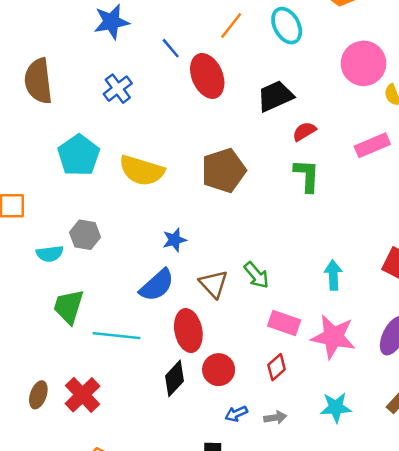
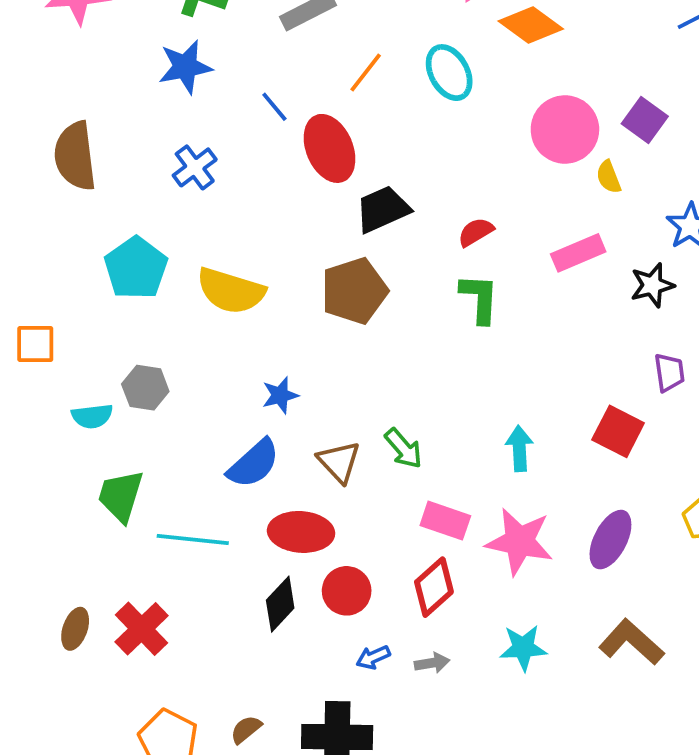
black trapezoid: (275, 96) -> (383, 209), moved
red ellipse: (188, 331) -> (301, 532), turned -75
red diamond: (277, 367) -> (434, 587), size x1.4

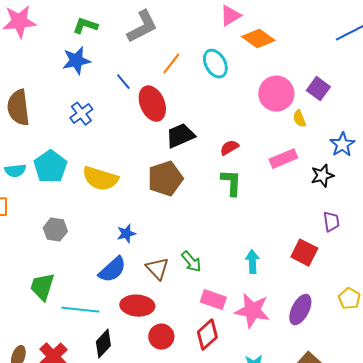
cyan semicircle: (92, 416) -> (15, 171), moved
black diamond: (280, 604) -> (103, 344), moved

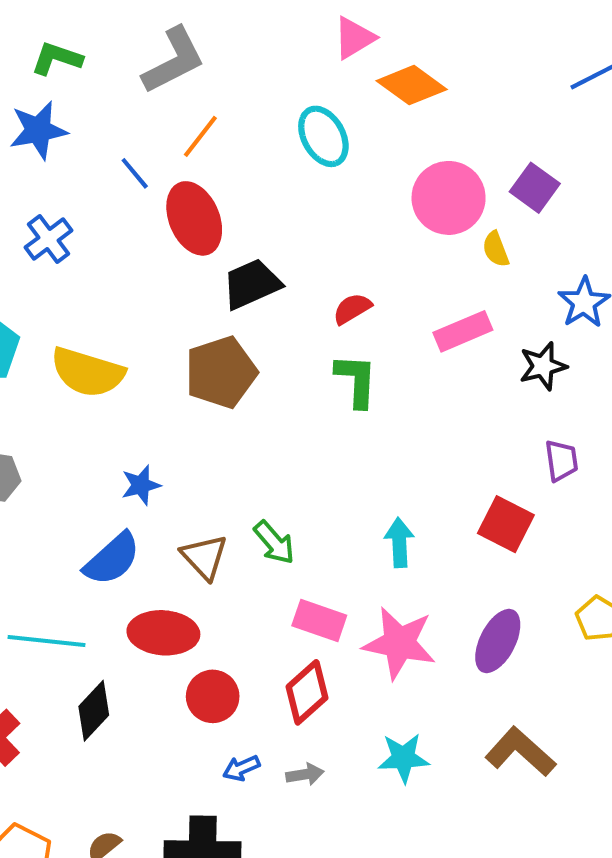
orange line: (171, 64) -> (200, 136), moved

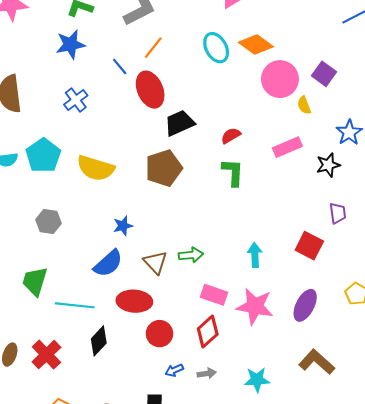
orange diamond: (412, 85) -> (256, 44), moved
green arrow: (274, 543) -> (191, 255), turned -55
cyan star: (403, 758) -> (257, 380), moved

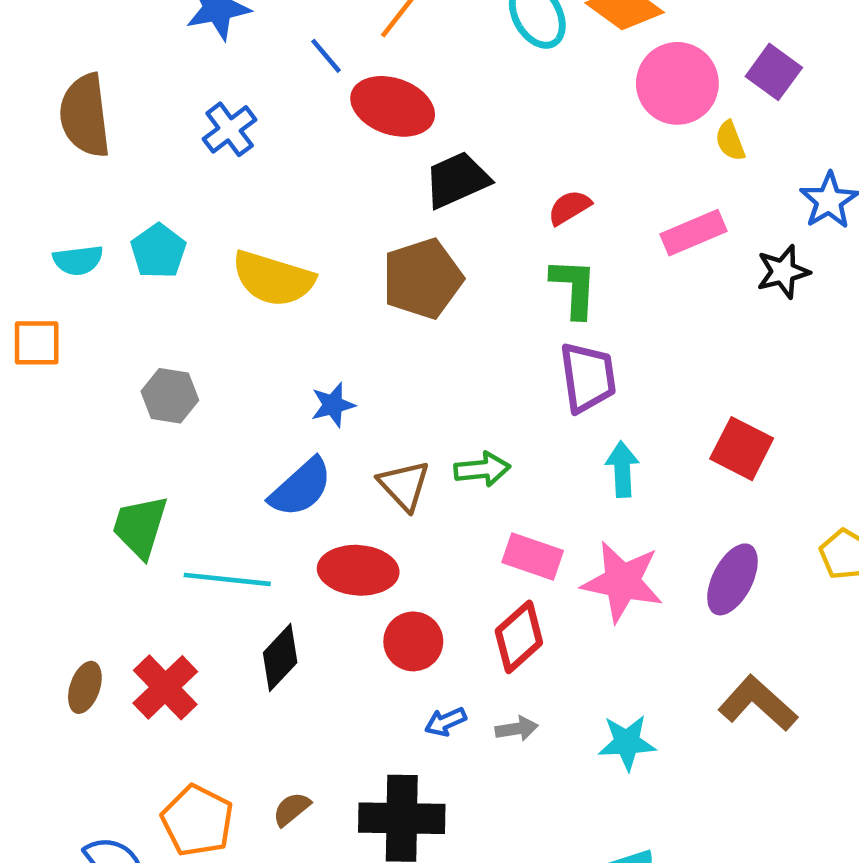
red ellipse: (150, 90) -> (393, 106), turned -48
cyan pentagon: (43, 156) -> (158, 251), size x0.7
purple trapezoid: (338, 213) -> (588, 377), moved, size x1.5

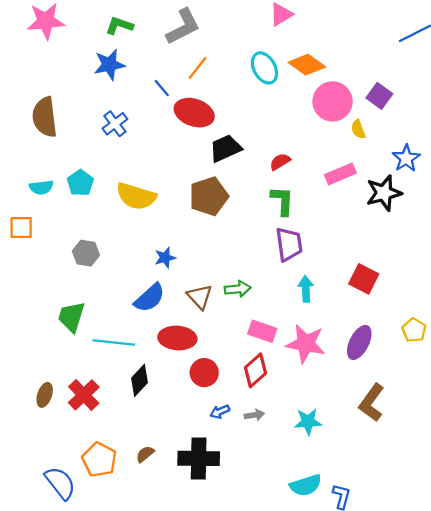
black star: (783, 272) -> (384, 193), size x1.4
brown L-shape: (758, 703) -> (372, 403), turned -96

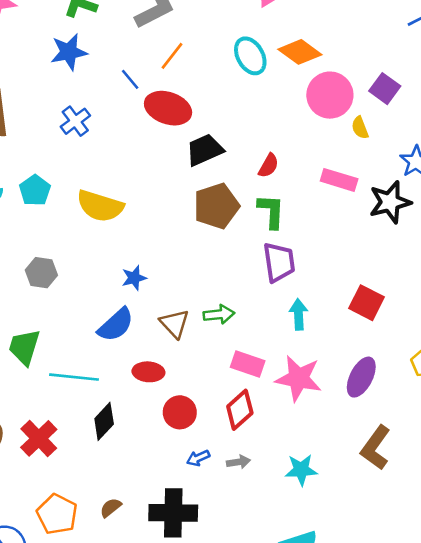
red semicircle: (280, 162) -> (269, 166), turned 150
pink rectangle: (340, 174) -> (339, 180), turned 40
brown pentagon: (209, 196) -> (216, 206), moved
red ellipse: (177, 338) -> (148, 372), size x0.7

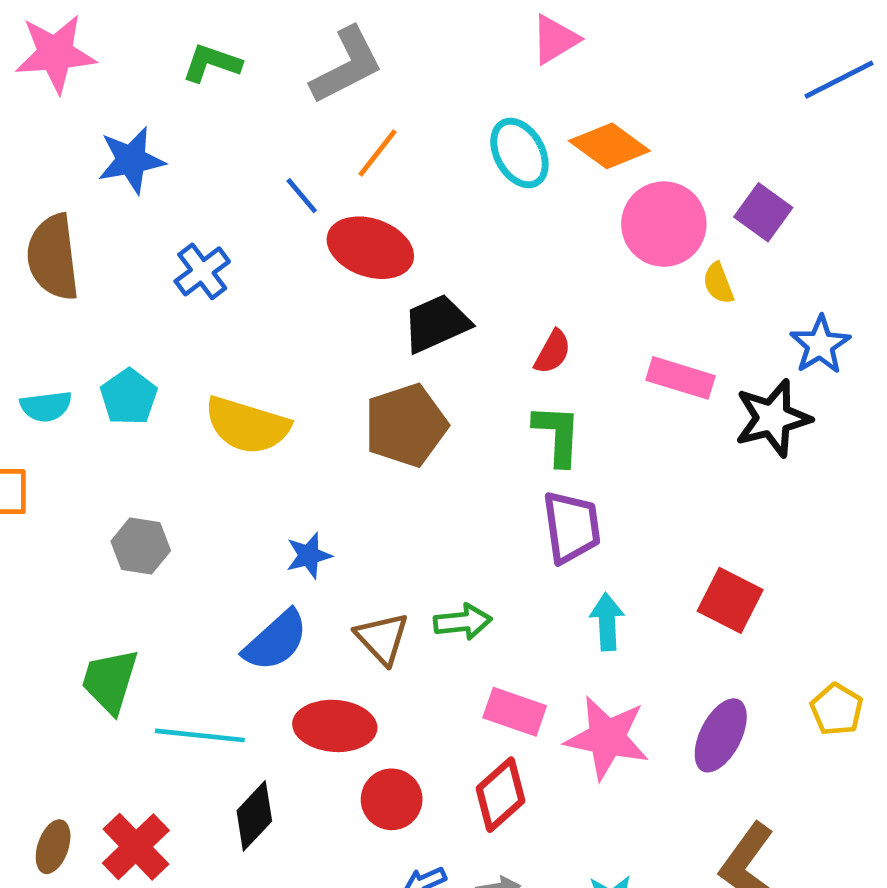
blue star: (69, 52) -> (131, 160), moved
brown pentagon: (216, 206) -> (406, 425), moved
red ellipse: (148, 372) -> (335, 726), size x1.4

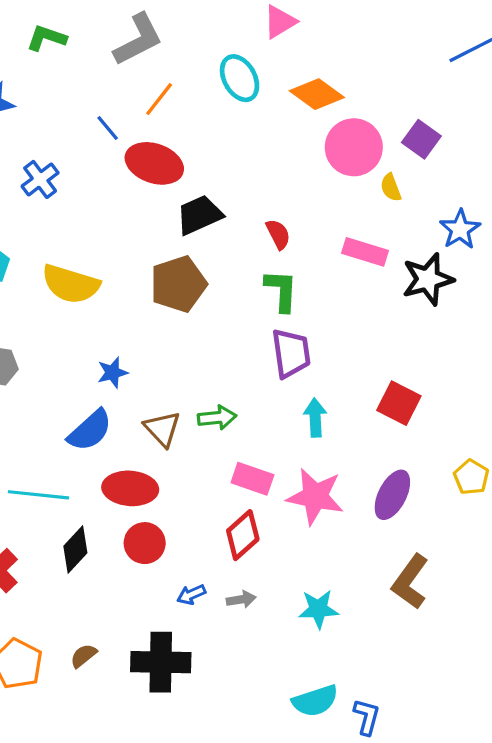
cyan ellipse: (519, 153) -> (240, 78), moved
red semicircle: (553, 352) -> (278, 234), turned -56
red circle: (392, 799) -> (145, 543), moved

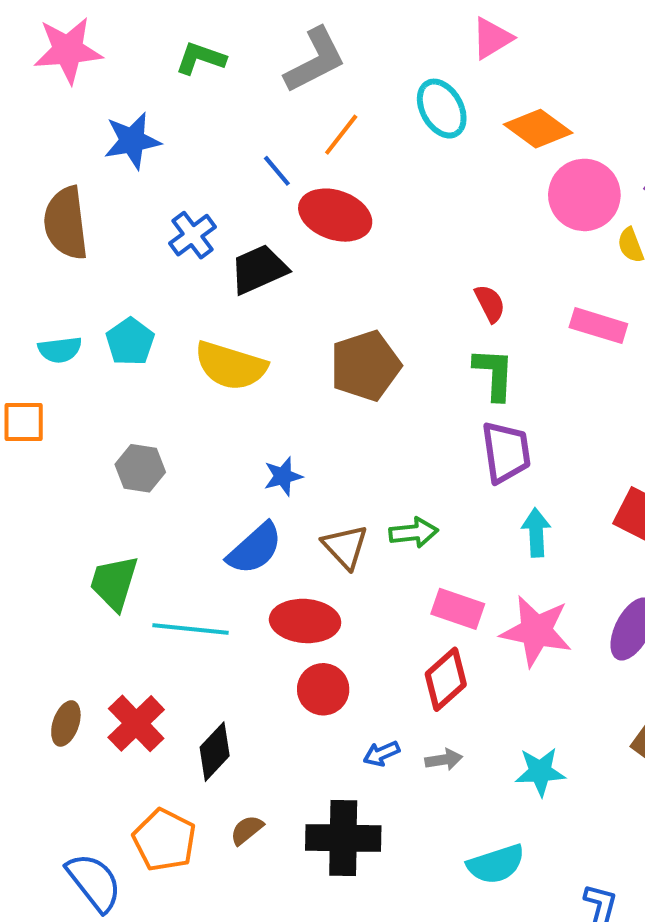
black trapezoid: (199, 215) -> (259, 269), moved
black diamond: (75, 550) -> (215, 752), moved
cyan semicircle: (315, 701) -> (496, 864), moved

